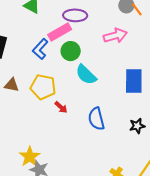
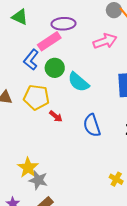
green circle: (71, 51) -> (55, 68), moved

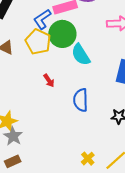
green circle: (55, 68) -> (62, 34), size x1.4
yellow pentagon: (36, 97) -> (38, 42), moved

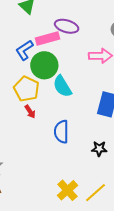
yellow pentagon: (38, 42) -> (27, 89), moved
yellow cross: (88, 159) -> (67, 190), size x1.5

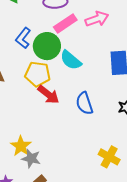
pink rectangle: (47, 38) -> (65, 24), moved
red arrow: (30, 112) -> (48, 95), size x1.6

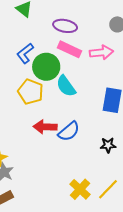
pink rectangle: (65, 24) -> (69, 49), turned 45
red arrow: (48, 95) -> (45, 127), moved, turned 130
blue semicircle: (84, 103) -> (69, 131), turned -125

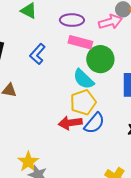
pink arrow: (101, 52) -> (110, 22), moved
green circle: (46, 67) -> (100, 59), moved
yellow pentagon: (30, 92) -> (83, 102), moved, turned -30

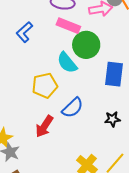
yellow pentagon: (83, 102) -> (45, 85), moved
red arrow: (70, 123) -> (44, 126), moved, turned -55

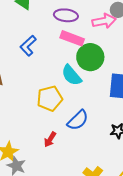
red arrow: (44, 126) -> (50, 139), size x0.7

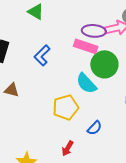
purple ellipse: (66, 15) -> (94, 31), moved
blue semicircle: (78, 120) -> (95, 128), size x0.7

